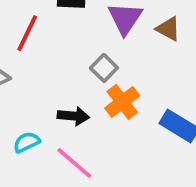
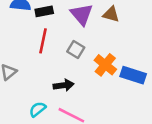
red line: (27, 33) -> (43, 41), moved
orange cross: (122, 102) -> (105, 65), moved

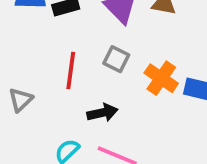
red line: (43, 41) -> (71, 71), moved

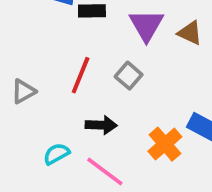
orange cross: (161, 78) -> (165, 144), moved

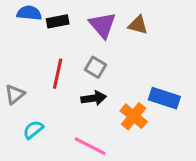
black arrow: (101, 125) -> (94, 98), moved
cyan semicircle: (56, 154) -> (33, 130), moved

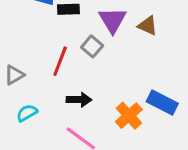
gray square: (95, 67) -> (92, 46), moved
black arrow: (94, 98) -> (79, 100), moved

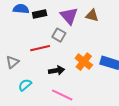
red line: (60, 61) -> (40, 48), turned 66
orange cross: (129, 116) -> (84, 62), moved

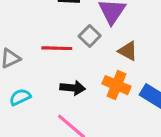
brown triangle: (92, 15) -> (128, 51), moved
orange cross: (84, 62) -> (117, 85), turned -30

